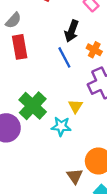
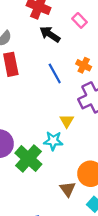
black arrow: (72, 31) -> (50, 34), moved, turned 105
green cross: (33, 106) -> (28, 159), moved

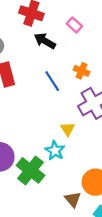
cyan star: (53, 141) -> (55, 151), turned 30

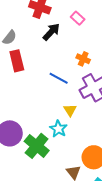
black arrow: (45, 41) -> (51, 32), turned 102
blue line: (52, 81) -> (59, 78), moved, turned -30

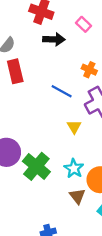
black arrow: (51, 32) -> (54, 39), turned 48
cyan star: (58, 129) -> (74, 168), moved

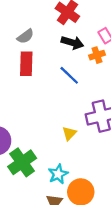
orange cross: (89, 70) -> (97, 55), moved, turned 32
blue line: (62, 91) -> (69, 75), moved

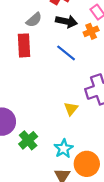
gray semicircle: (25, 36) -> (34, 20), moved
green cross: (22, 162) -> (28, 140), size x0.7

